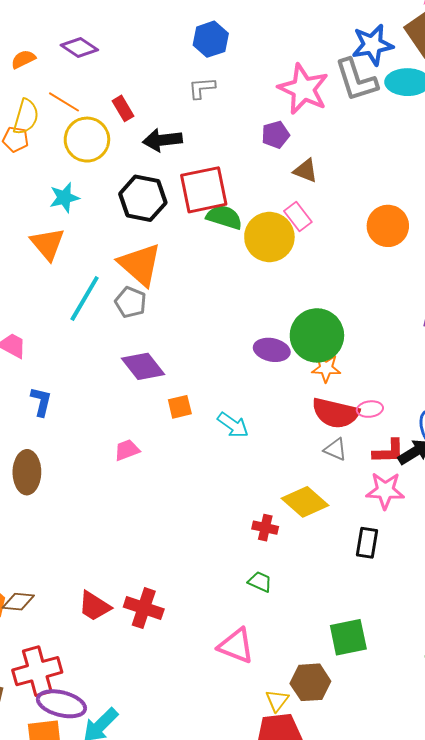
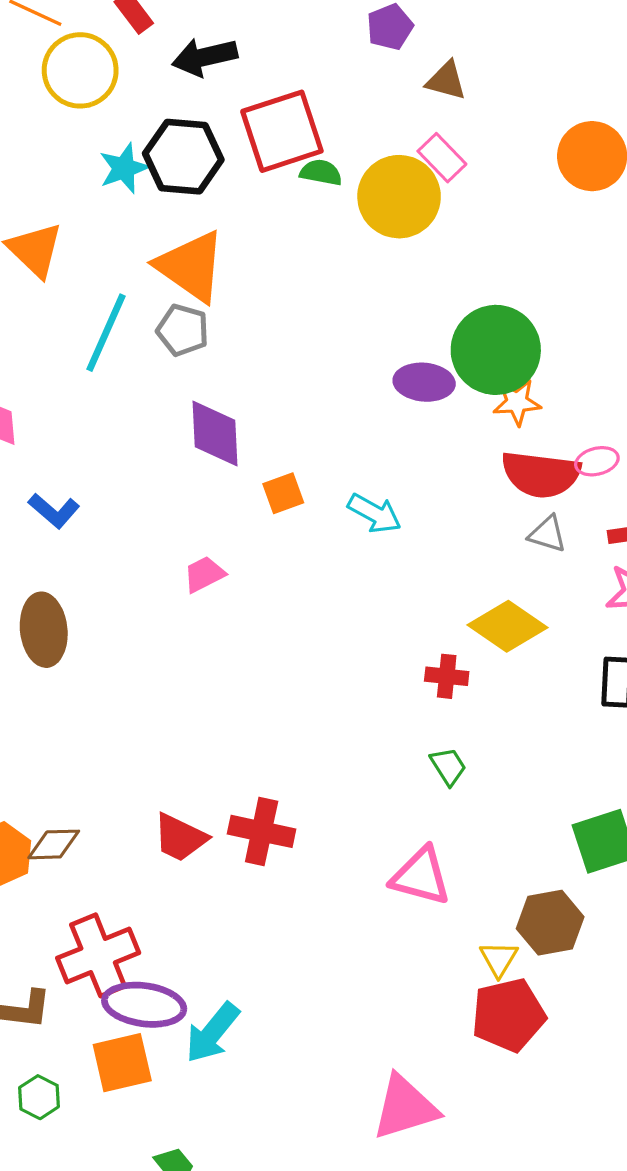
cyan star: (64, 198) -> (124, 168), moved
green semicircle: (224, 217) -> (321, 172), size x0.7
purple diamond: (143, 366) -> (215, 434), turned 42
blue L-shape: (41, 402) -> (54, 511), turned 124
green trapezoid: (260, 582) -> (448, 766), turned 40

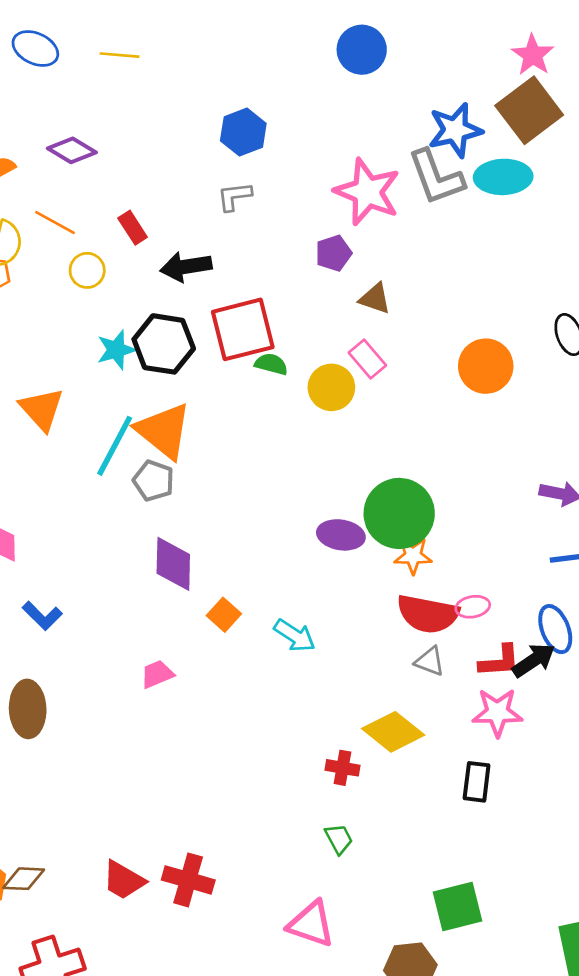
yellow circle: (80, 70) -> (87, 270), size x0.6
yellow circle: (399, 197) -> (331, 387), size x0.7
cyan line: (106, 333) -> (115, 446), moved
orange square: (283, 493) -> (224, 615), turned -32

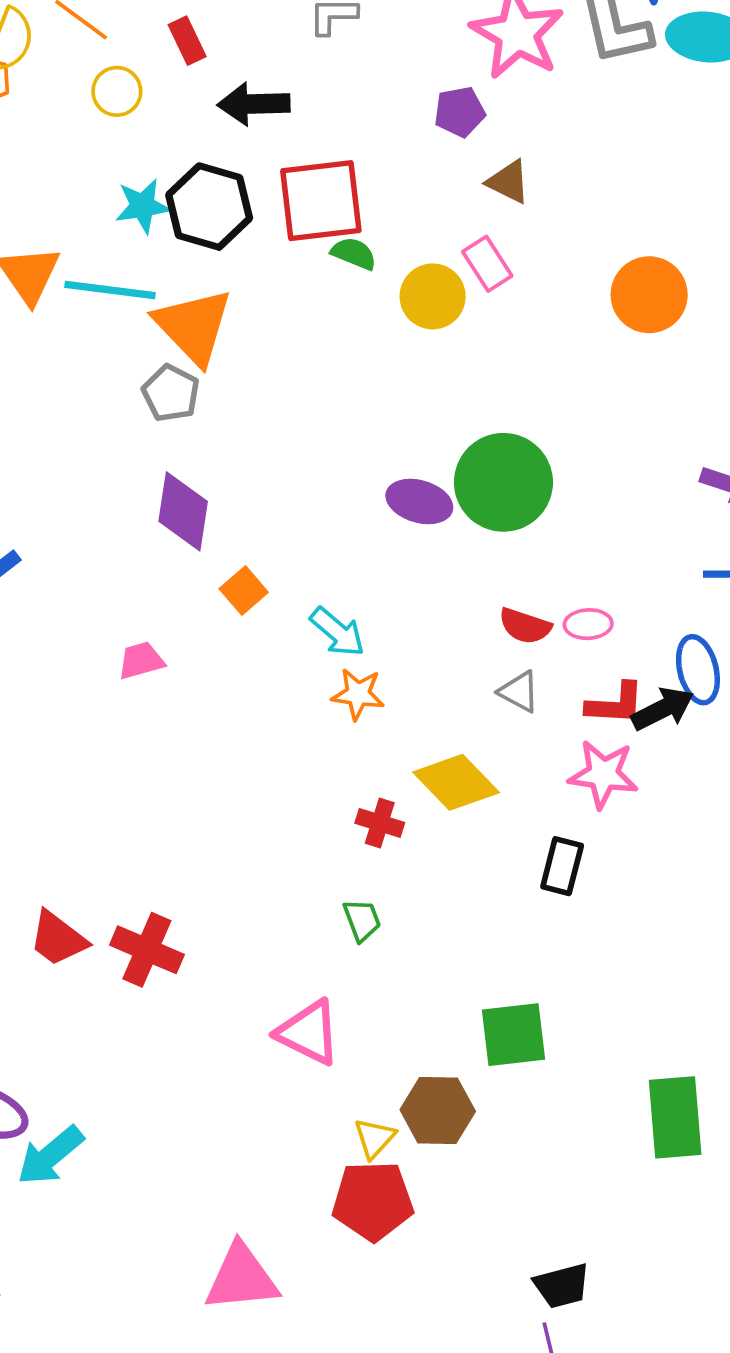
cyan line: (115, 446) -> (110, 290), moved, turned 62
orange star: (413, 556) -> (358, 694), moved
red semicircle: (428, 614) -> (525, 626), size x0.6

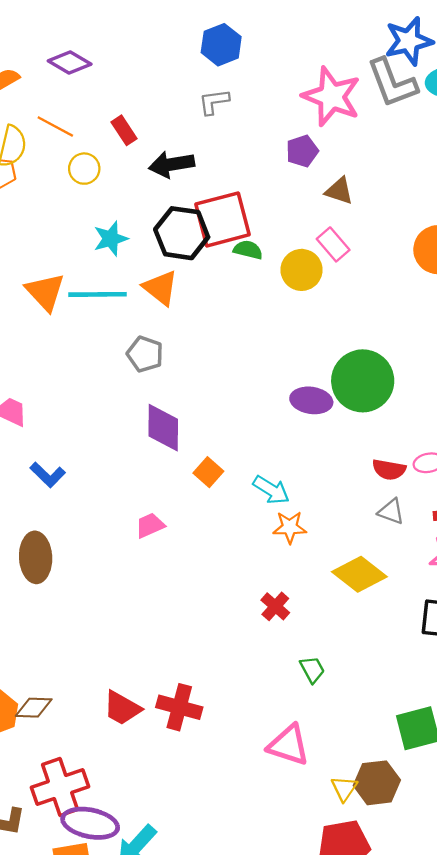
black hexagon: (209, 207) -> (182, 233), moved
orange triangle: (194, 326) -> (160, 288), moved, size x0.7
red cross: (380, 823) -> (275, 606), moved, turned 32
yellow triangle: (375, 1138) -> (344, 788), moved

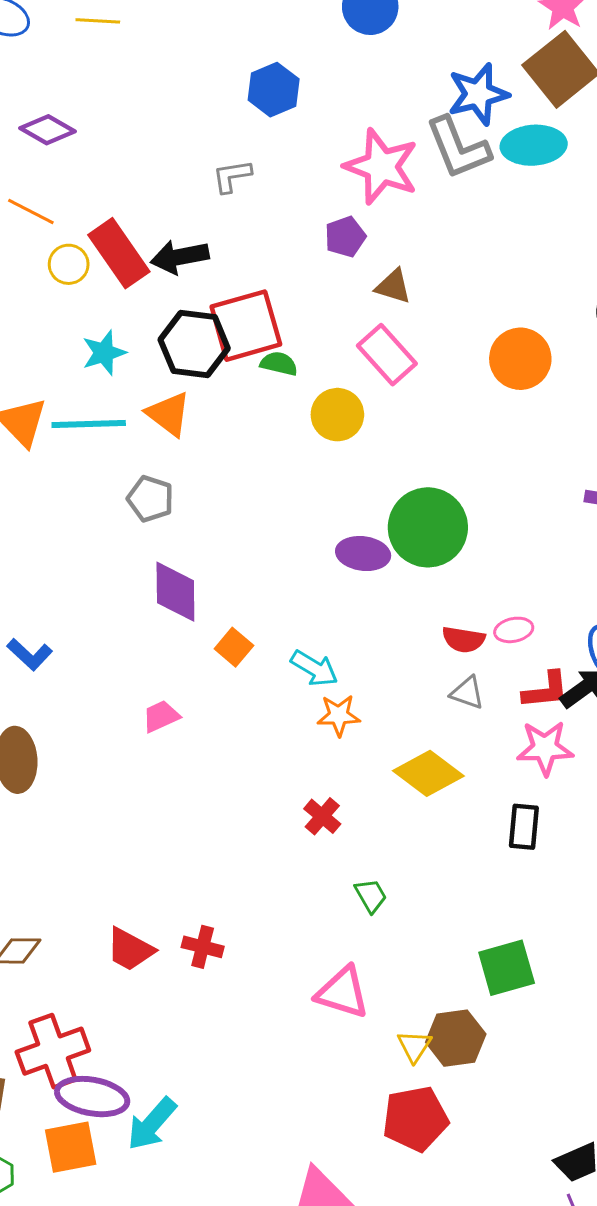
blue hexagon: (221, 45) -> (274, 90), moved
red rectangle: (124, 130) -> (119, 253), moved, size x1.8
pink rectangle: (333, 244) -> (387, 355), size x1.4
yellow circle: (302, 270) -> (337, 415), moved
red cross: (179, 707) -> (203, 947), size x0.7

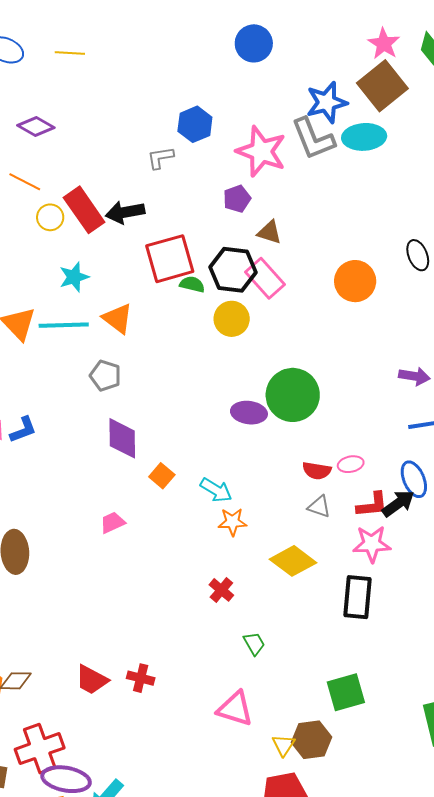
blue hexagon: (274, 90) -> (195, 124), moved
black hexagon: (194, 344) -> (233, 270), moved
blue L-shape: (30, 654) -> (23, 430), moved, turned -64
black rectangle: (524, 827) -> (358, 597), size x1.4

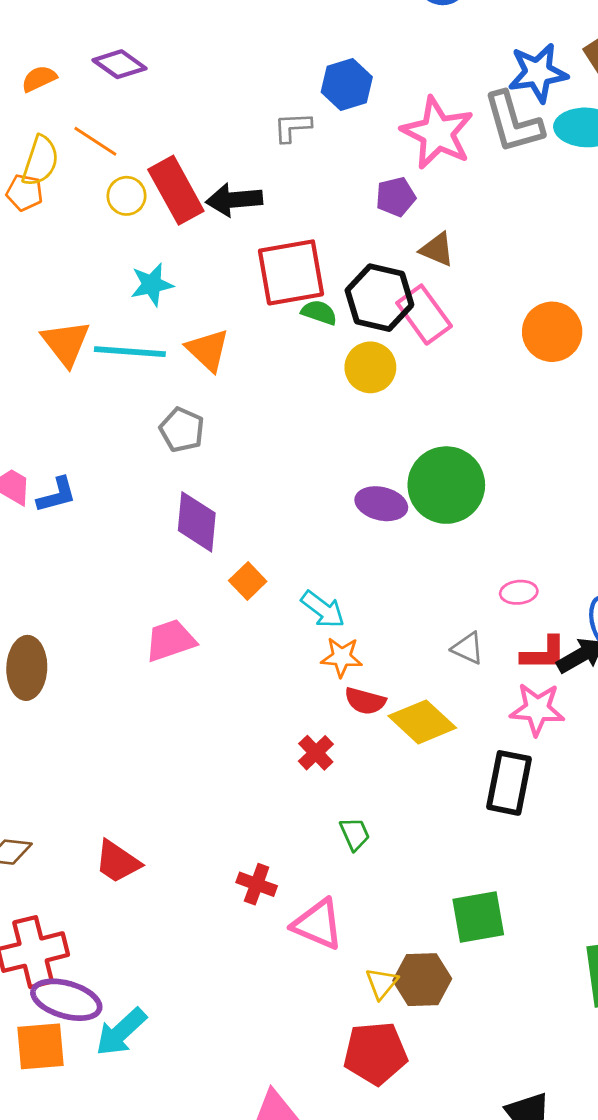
red semicircle: (317, 471) -> (365, 701), moved
pink trapezoid: (112, 522) -> (170, 640), size x1.4
red cross: (141, 678) -> (257, 884), moved

